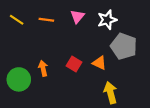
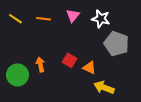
white star: (107, 20) -> (101, 19), turned 30
orange triangle: (99, 63) -> (89, 68), moved
yellow arrow: (110, 93) -> (104, 87), turned -54

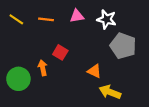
pink triangle: (73, 16) -> (77, 16), turned 40
red square: (70, 60) -> (60, 52), moved

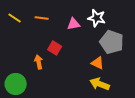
pink triangle: (77, 16) -> (74, 24), moved
orange triangle: (94, 71) -> (98, 63), moved
green circle: (18, 79) -> (16, 84), moved

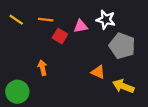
red square: (55, 48) -> (60, 36), moved
orange triangle: (98, 63) -> (98, 72), moved
yellow arrow: (100, 84) -> (123, 86), moved

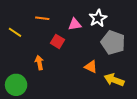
yellow line: (16, 20) -> (15, 32), moved
white star: (106, 20) -> (98, 18), turned 30
red square: (60, 36) -> (57, 41), moved

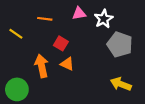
pink triangle: (75, 24) -> (79, 13), moved
orange arrow: (39, 63) -> (42, 66), size x1.5
orange triangle: (91, 67) -> (67, 64), moved

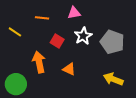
white star: (104, 19) -> (83, 36), moved
orange triangle: (67, 64) -> (69, 69), moved

